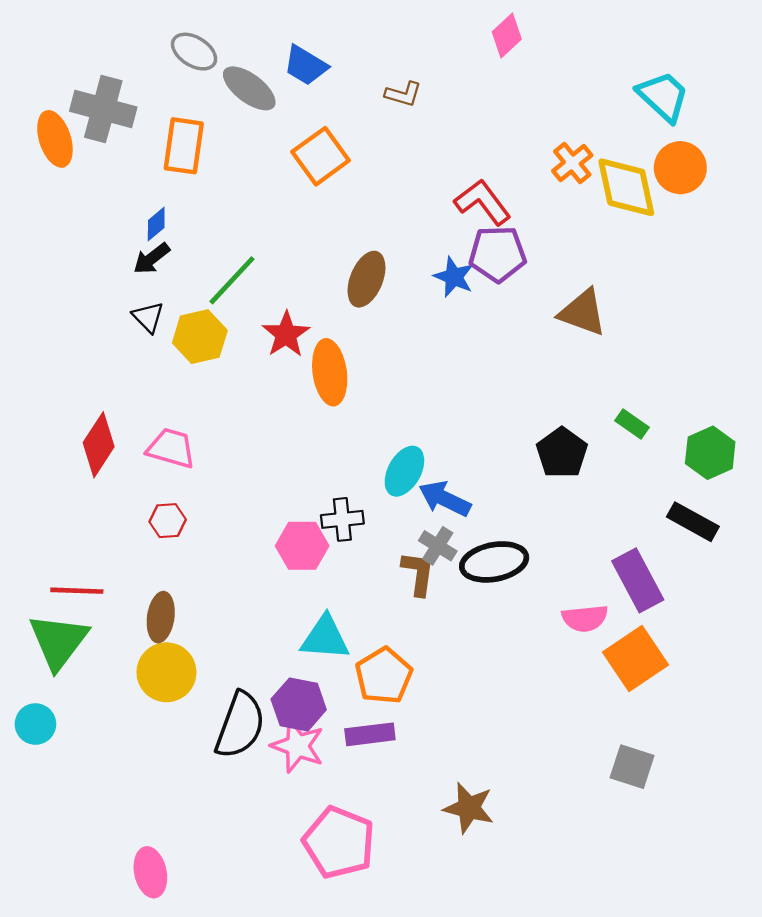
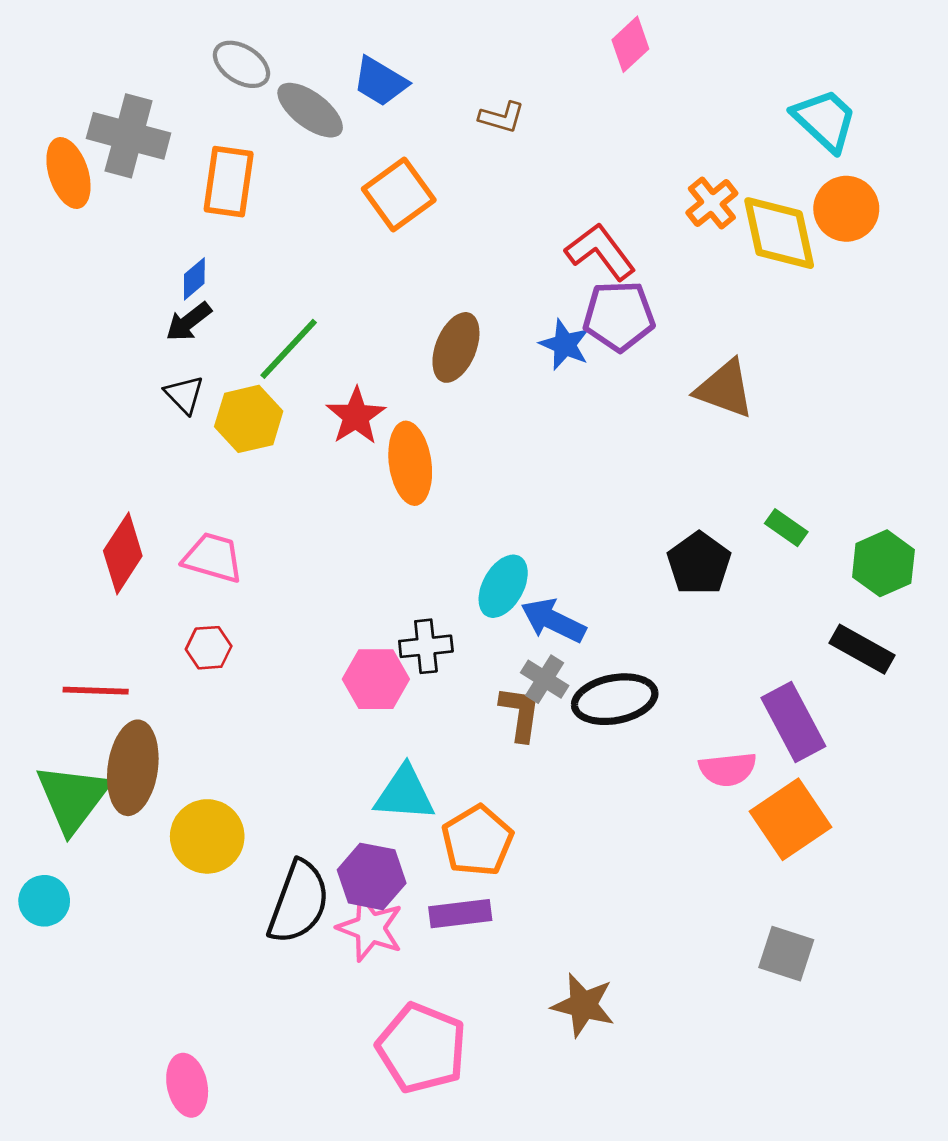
red line: (77, 591) -> (96, 691), moved
brown ellipse: (161, 617) -> (133, 768), moved, size x1.5

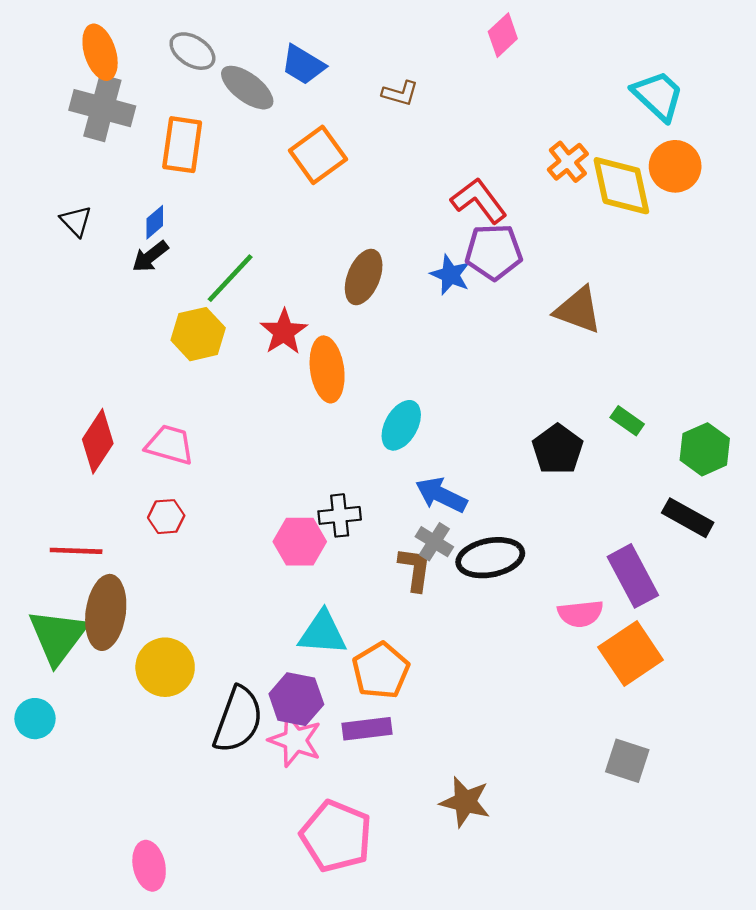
orange ellipse: (68, 173) -> (100, 52), moved
black triangle: (184, 395) -> (76, 221), moved
cyan ellipse: (503, 586) -> (401, 425), moved

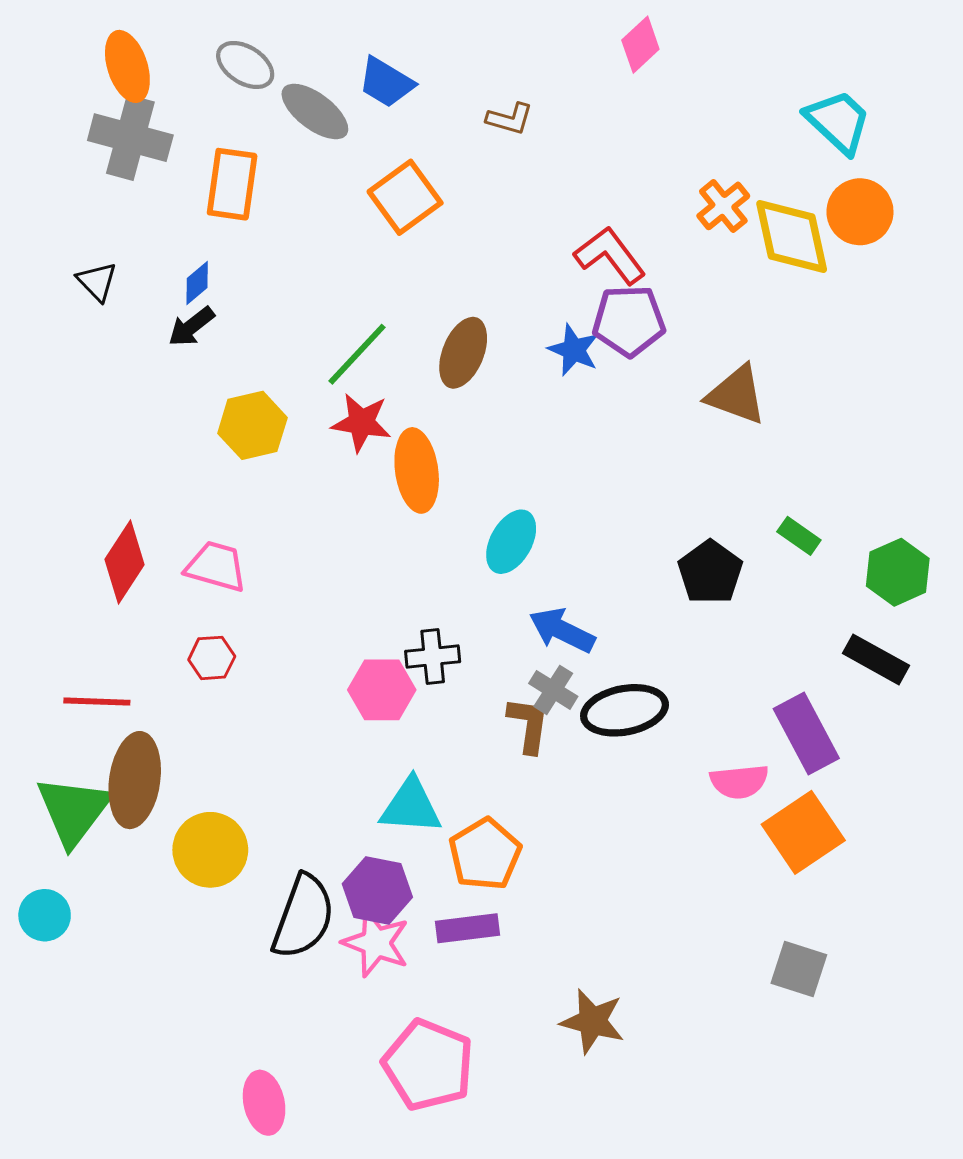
green line: (230, 278) -> (357, 354), moved
red star: (284, 332) -> (361, 423), turned -30
pink ellipse: (149, 866) -> (264, 1103), moved

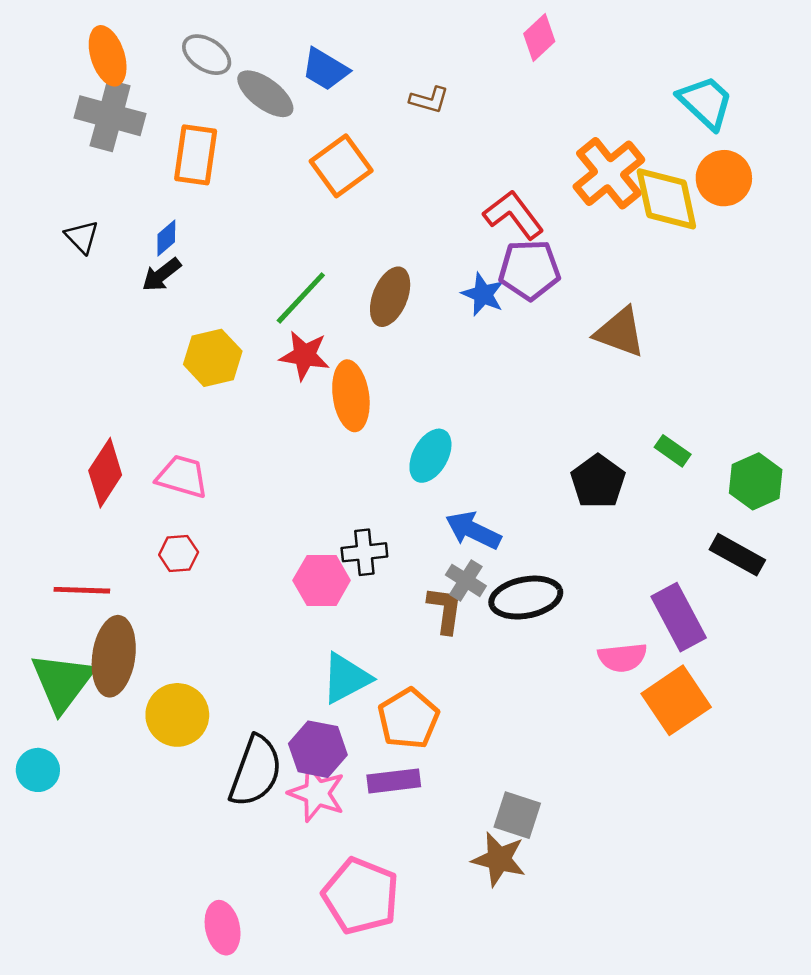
orange cross: (723, 206) -> (609, 173), size x1.6
cyan triangle: (411, 806) -> (346, 678), turned -32
gray square: (799, 969) -> (517, 815), moved

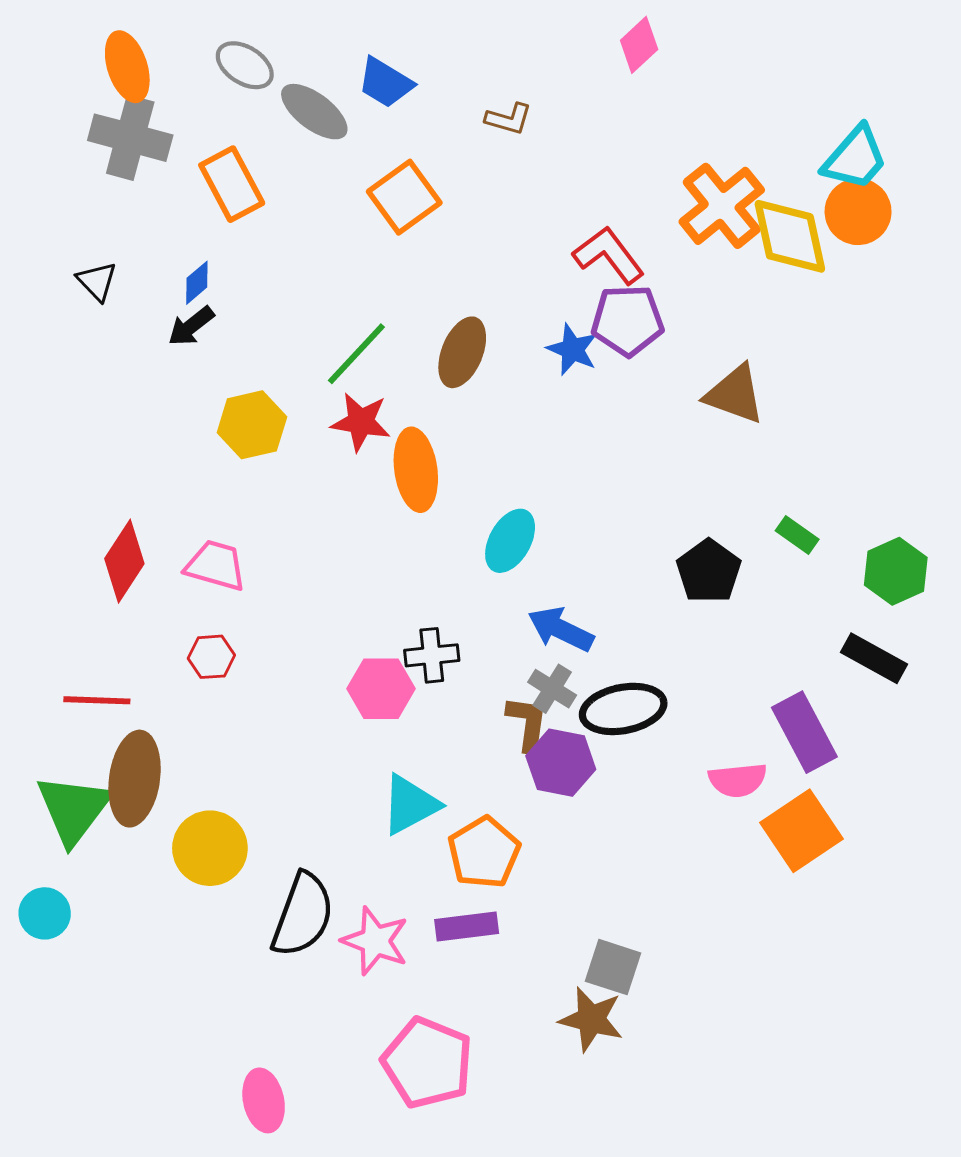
cyan trapezoid: (706, 102) -> (855, 158), moved, turned 88
orange rectangle: (196, 155) -> (232, 184), turned -36
purple hexagon: (318, 749) -> (561, 763), moved

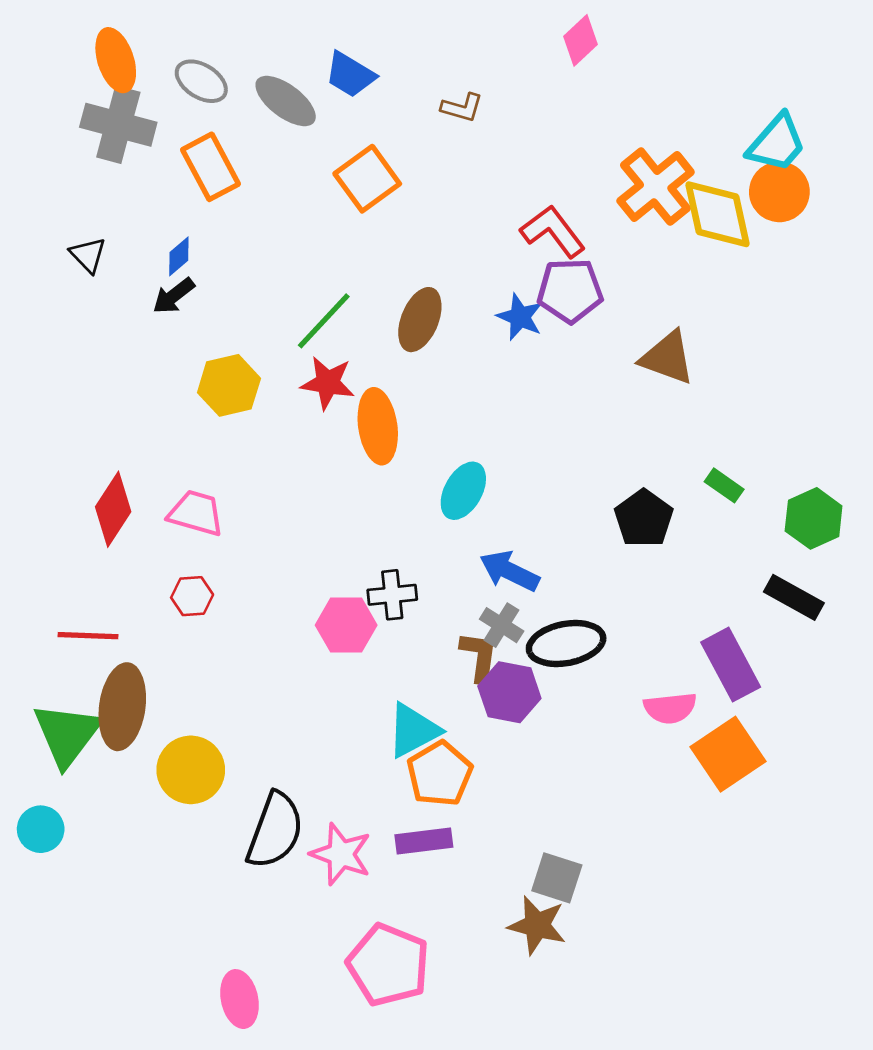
gray ellipse: (245, 65) -> (201, 81), moved
cyan triangle: (410, 805) -> (413, 730), moved

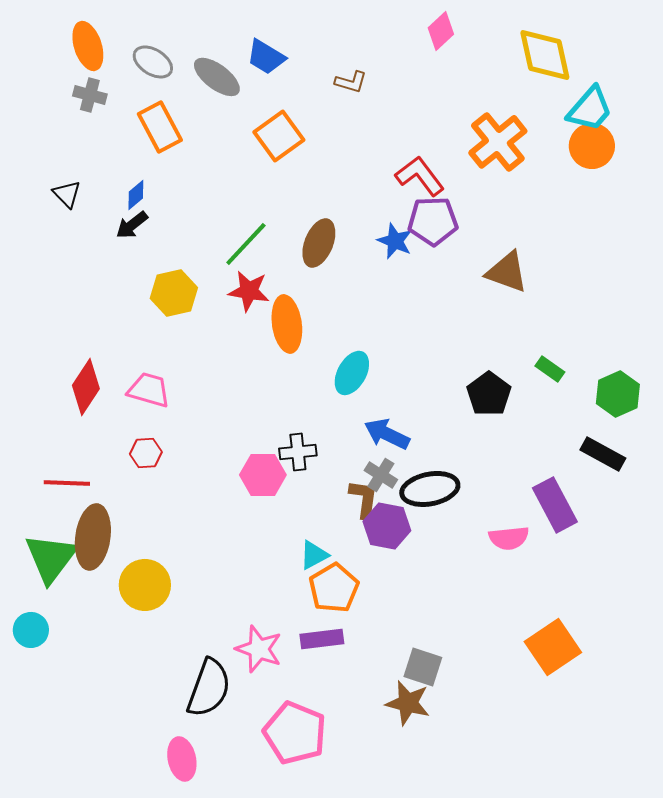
gray cross: (118, 125) -> (90, 95), size x0.6
yellow diamond: (717, 214) -> (545, 55), moved
cyan triangle: (413, 730) -> (314, 555), size x0.7
orange square: (728, 754) -> (553, 647), moved
black semicircle: (275, 830) -> (209, 688), moved

